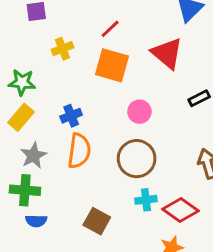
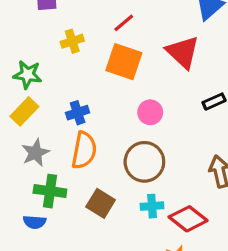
green cross: (25, 190) -> (50, 191), moved
brown square: (97, 221) -> (101, 203), moved

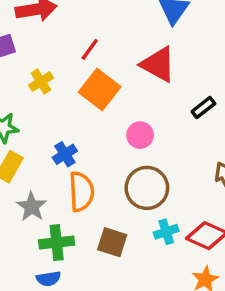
orange square: (124, 62) -> (100, 89), turned 33

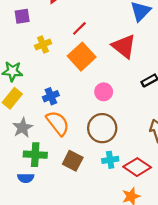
orange semicircle: (81, 192) -> (58, 123), turned -44

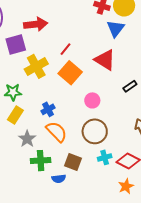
purple square: (22, 16) -> (16, 45), size x1.5
yellow cross: (43, 45) -> (36, 66), size x1.6
blue semicircle: (26, 178) -> (59, 179), moved

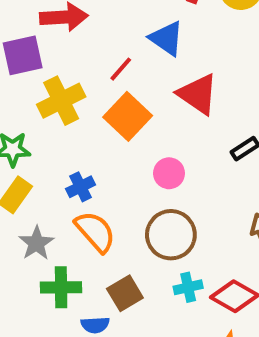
blue triangle: (116, 28) -> (166, 38), moved, turned -36
brown square: (73, 162) -> (125, 293), turned 36

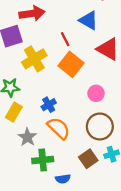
red line: (121, 69) -> (65, 39), turned -64
brown square: (125, 293) -> (88, 159), moved

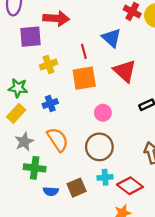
yellow cross: (34, 59) -> (49, 65), size x0.7
orange square: (71, 64) -> (84, 78), turned 30
blue cross: (49, 105) -> (50, 104), moved
brown square: (88, 159) -> (77, 188), moved

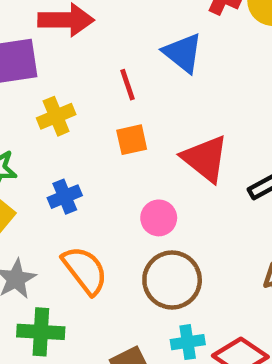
red triangle: (125, 71) -> (205, 159), moved
orange square: (84, 78) -> (132, 140), size x0.6
pink circle: (103, 113) -> (159, 218), moved

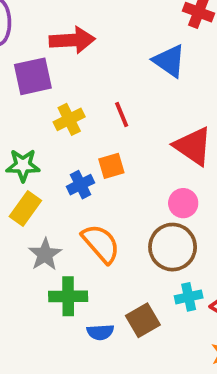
red line: (127, 85) -> (122, 114), moved
orange square: (132, 140) -> (111, 166), moved
pink circle: (159, 218) -> (183, 203), moved

